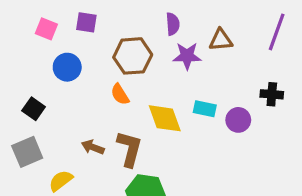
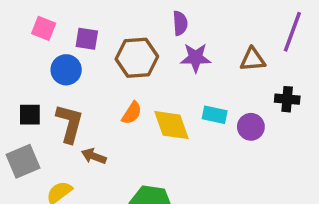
purple square: (86, 22) -> (87, 39), moved
brown triangle: (221, 40) -> (253, 59), moved
orange semicircle: (120, 94) -> (132, 113), moved, turned -115
black square: (34, 109) -> (30, 115), turned -35
brown L-shape: (130, 149) -> (70, 123), moved

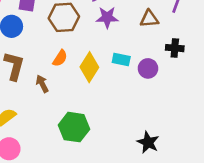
yellow diamond: (171, 125) -> (89, 67), turned 52
brown arrow: (94, 156) -> (42, 84), moved, turned 42

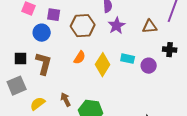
purple star: (107, 17) -> (117, 26), turned -30
brown arrow: (42, 84) -> (66, 100), moved

